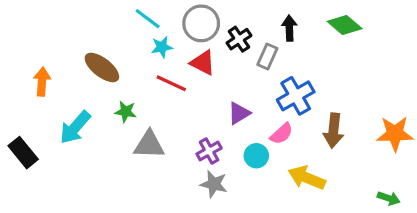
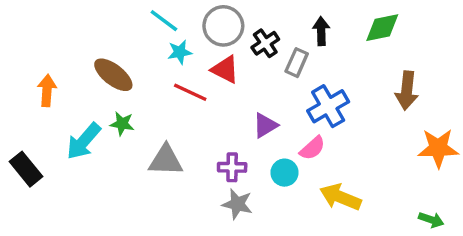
green diamond: (345, 25) -> (382, 28), turned -52
green star: (126, 112) -> (122, 124), moved
brown arrow: (333, 131) -> (407, 90), moved
purple cross: (209, 151) -> (232, 167), turned 30

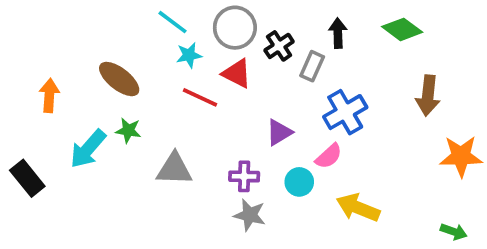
green diamond: (382, 28) -> (402, 29), turned 48

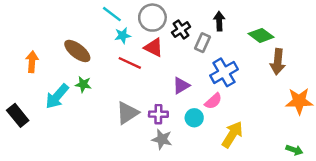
green diamond: (402, 29) -> (261, 35), moved
gray triangle: (174, 169) -> (127, 113), moved, turned -35
yellow arrow: (358, 208) -> (232, 134), turned 100

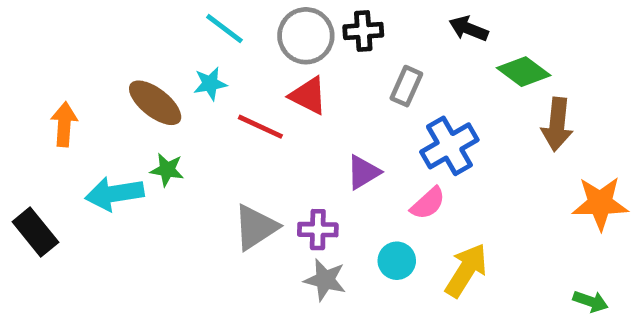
black arrow: (219, 21) -> (469, 29), moved, turned -66
black cross: (181, 30) -> (363, 31), moved, turned 30
cyan star: (123, 35) -> (210, 84), moved
cyan arrow: (57, 96) -> (114, 194), turned 40
cyan circle: (194, 118) -> (397, 261), moved

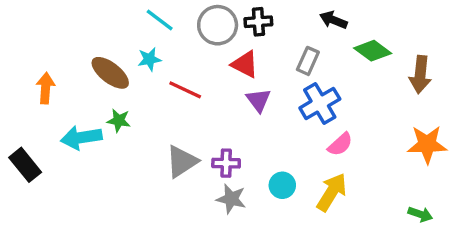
gray rectangle: (406, 86) -> (308, 61), moved
red triangle: (308, 96) -> (245, 64), moved
brown arrow: (557, 124) -> (420, 75), moved
purple triangle: (363, 172) -> (258, 100), moved, turned -36
pink semicircle: (428, 203) -> (340, 144), moved

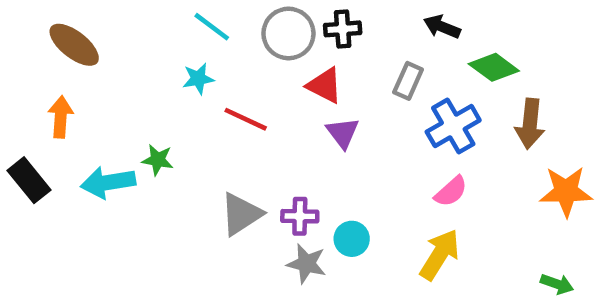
brown ellipse: (110, 73) -> (74, 45), moved
brown arrow: (420, 75) -> (530, 124), moved
blue cross: (320, 104) -> (453, 126), moved
black rectangle: (25, 165) -> (29, 180), moved
cyan circle: (282, 185) -> (352, 239), moved

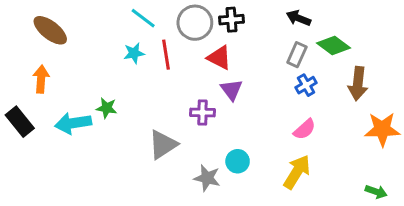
gray rectangle: (408, 81) -> (297, 55), moved
red line: (246, 119) -> (166, 55), moved, turned 56
blue cross: (453, 126) -> (306, 85), size x0.6
purple cross: (300, 216) -> (203, 113), moved

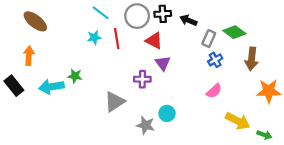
black arrow: (298, 18) -> (188, 20), moved
yellow arrow: (297, 172) -> (238, 121), moved, turned 85

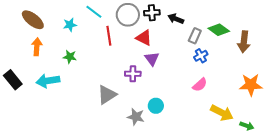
cyan star: (94, 37) -> (70, 25), moved
orange arrow: (29, 56) -> (37, 47), moved
brown arrow: (252, 59) -> (244, 42), moved
green star: (75, 76) -> (70, 57), moved

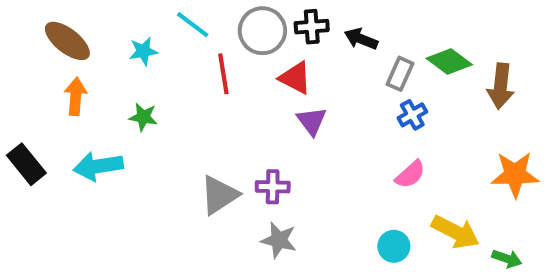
purple cross: (133, 74) -> (273, 187), moved
cyan circle: (156, 106) -> (394, 246), moved

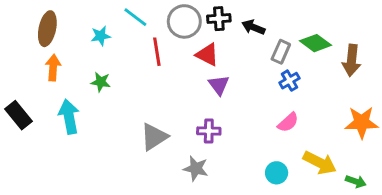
brown ellipse: (67, 41) -> (47, 29), turned 64
cyan arrow: (98, 166) -> (69, 117), turned 88
purple cross: (273, 187) -> (209, 131), moved

